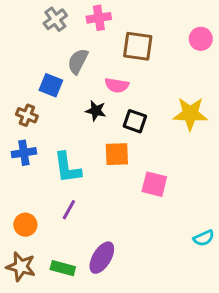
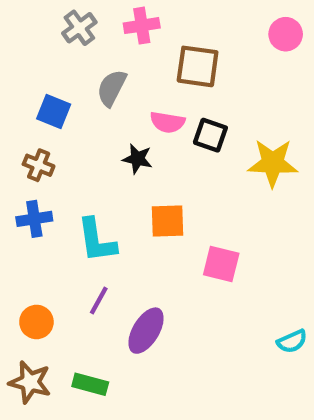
pink circle: (201, 39) -> (286, 34), moved
blue square: (51, 85) -> (54, 111), moved
black square: (135, 121) -> (210, 135), moved
purple ellipse: (102, 258) -> (146, 331), moved

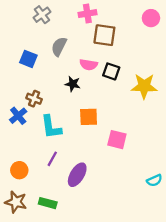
pink cross: (142, 26) -> (87, 14), moved
brown cross: (39, 165) -> (34, 99), moved
blue cross: (34, 219) -> (18, 116), turned -30

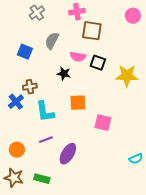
brown cross: (34, 99) -> (30, 87), turned -32
purple line: (52, 159) -> (46, 140), turned 40

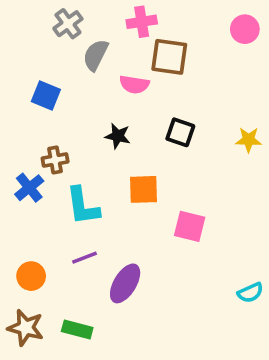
gray semicircle: (52, 41) -> (96, 55), moved
pink semicircle: (78, 57) -> (134, 84), moved
black square: (98, 63) -> (180, 132), moved
yellow star: (127, 76) -> (249, 140), moved, size x0.6

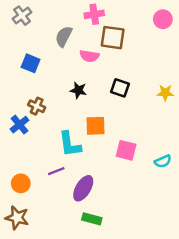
gray cross: (68, 24) -> (22, 16), moved
brown cross: (55, 160) -> (37, 106), turned 35
cyan L-shape: (83, 206) -> (70, 144), moved
cyan semicircle: (250, 293) -> (163, 161), moved
green rectangle: (77, 329) -> (92, 219), moved

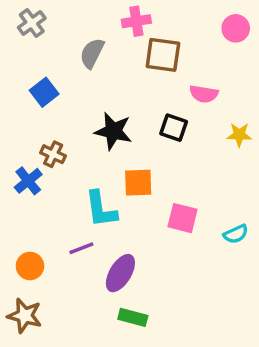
pink semicircle: (89, 56) -> (204, 94), moved
blue square: (31, 63) -> (44, 92), turned 30
black star: (78, 90) -> (113, 131), size x1.5

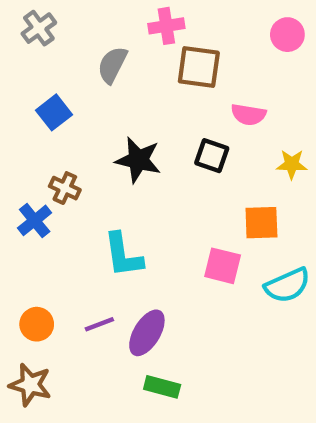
orange square: (138, 183) -> (261, 223), moved
cyan semicircle: (236, 234) -> (287, 285), size x1.5
purple line: (81, 248) -> (99, 324), moved

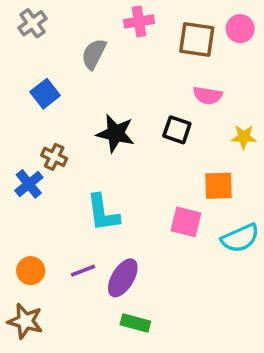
brown square: (199, 67) -> (197, 40), moved

